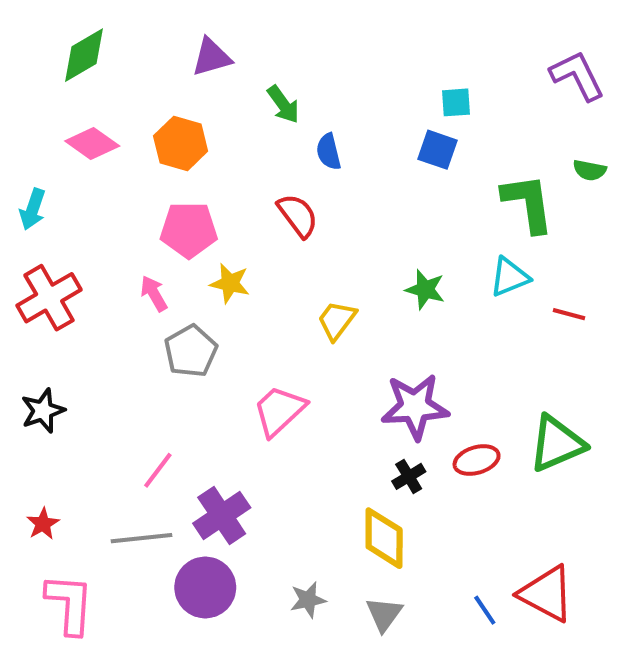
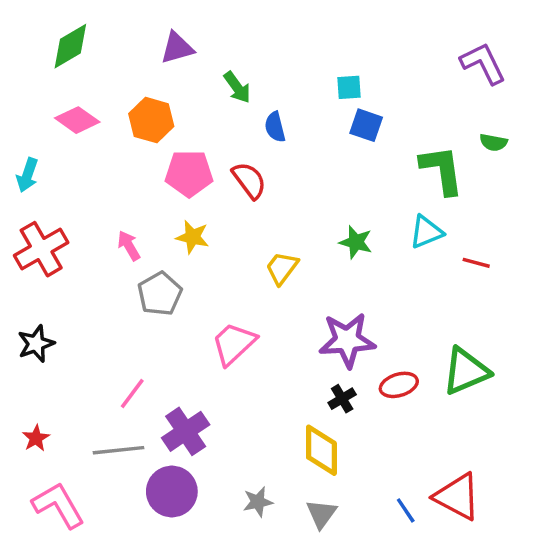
cyan square: (456, 102) -> (349, 87), moved
pink pentagon: (189, 230) -> (189, 173), moved
pink L-shape: (70, 604) -> (58, 505), turned -34

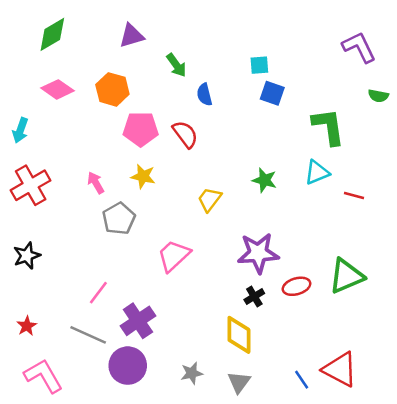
green semicircle: (493, 142) -> (378, 96), moved
gray line: (119, 450) -> (88, 335), turned 30

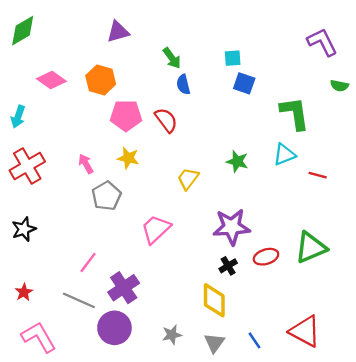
green diamond: (52, 34) -> (23, 31), moved
green arrow: (176, 65) -> (172, 58), moved
blue line: (302, 380) -> (255, 340), moved

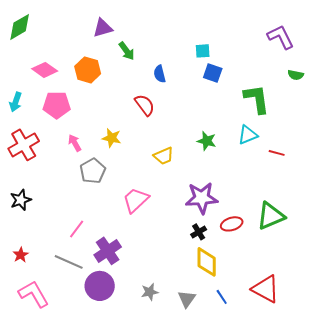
green arrow: (172, 58) -> (127, 51), moved
pink pentagon: (126, 116) -> (57, 105), moved
yellow trapezoid: (188, 179) -> (164, 156), turned -150
yellow diamond: (214, 300) -> (207, 262), moved

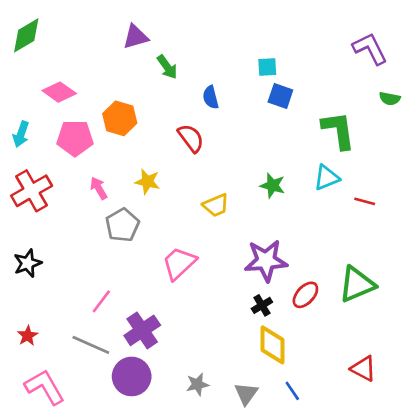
orange hexagon: (88, 70) -> (120, 118), moved
red ellipse: (232, 224) -> (305, 295), turned -30
red triangle: (266, 289) -> (363, 369), moved, size x0.7

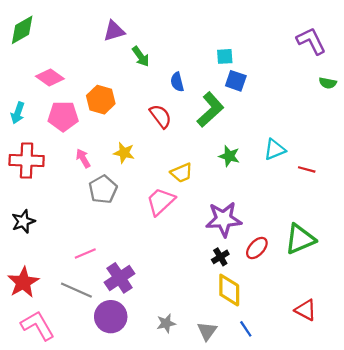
green L-shape: (338, 130) -> (210, 110), moved, turned 56
red cross: (32, 191) -> (27, 161), turned 32
pink trapezoid: (179, 263) -> (161, 202), moved
pink line: (101, 301) -> (85, 254), turned 30
red star: (28, 336) -> (23, 282), size x1.8

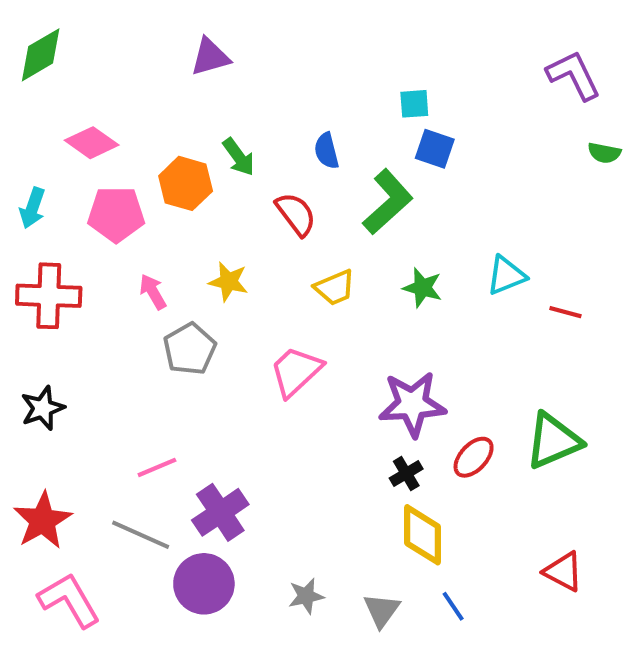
green arrow: (141, 56) -> (239, 157), moved
yellow trapezoid: (182, 173) -> (335, 288), moved

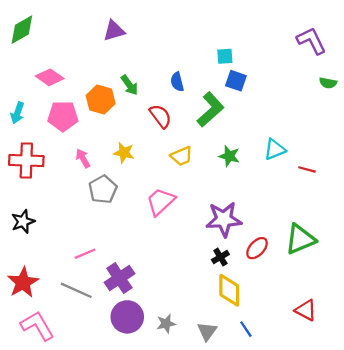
purple circle: (204, 584) -> (127, 317), moved

